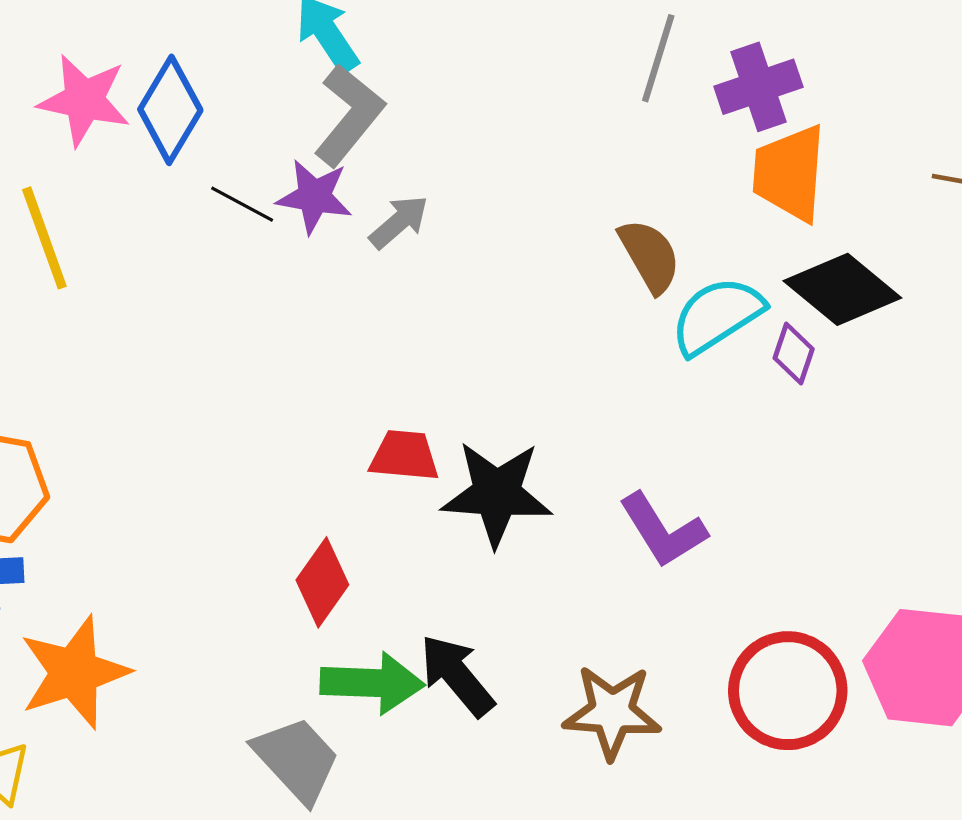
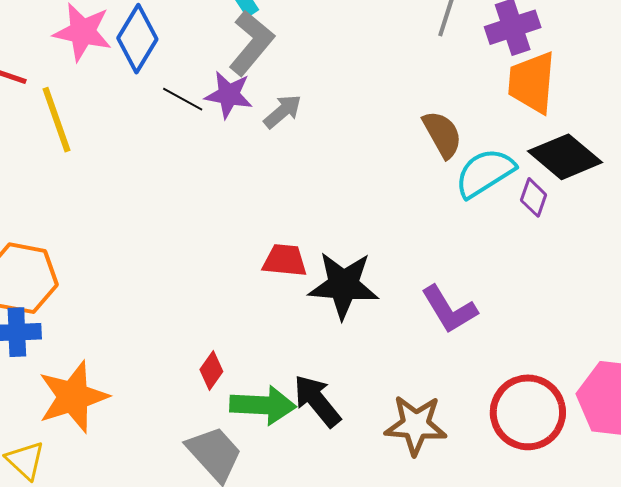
red diamond: (322, 582) -> (211, 371), moved, size x0.7

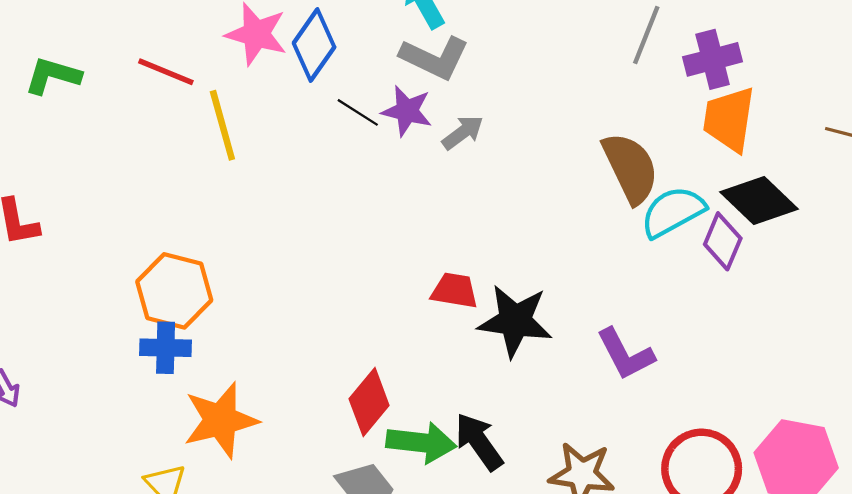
gray L-shape: (251, 43) -> (435, 58), turned 72
brown semicircle: (442, 134) -> (630, 168), size x1.4
purple diamond: (534, 197) -> (723, 241), size x1.4
red diamond: (211, 371) -> (369, 402), size x1.6

